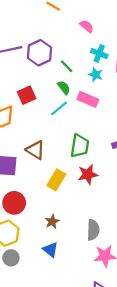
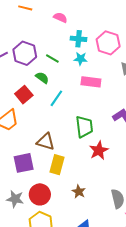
green semicircle: (64, 88) -> (42, 78), moved
pink rectangle: (88, 99) -> (91, 82), moved
yellow rectangle: (56, 180) -> (57, 165), moved
brown star: (52, 222) -> (79, 192), moved

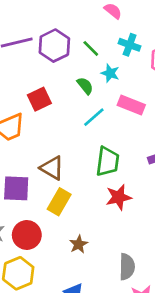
green line: (52, 59) -> (91, 48), moved
cyan star: (81, 59) -> (110, 73), moved
green semicircle: (42, 78) -> (85, 86), moved
cyan line: (56, 98) -> (94, 117), moved

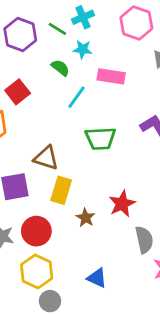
cyan cross: (130, 45) -> (83, 17), moved, turned -30
green trapezoid: (108, 161) -> (100, 138), turned 92
red star: (118, 197) -> (122, 204), moved
brown star: (79, 244) -> (86, 218), moved

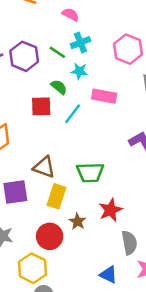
red square: (18, 92) -> (41, 106), moved, turned 35
green trapezoid: (100, 138) -> (90, 172), moved
red circle: (36, 231) -> (50, 236), moved
blue triangle: (97, 278) -> (108, 275), moved

